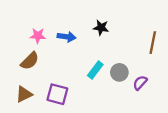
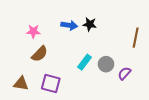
blue arrow: (67, 37) -> (69, 25), moved
brown semicircle: (30, 61) -> (40, 54), moved
brown triangle: (24, 94) -> (21, 84), turned 35

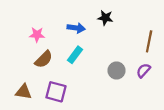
black star: (90, 24) -> (105, 18), moved
cyan rectangle: (85, 62) -> (75, 55), moved
purple semicircle: (124, 73) -> (143, 71), moved

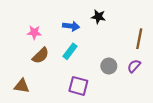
purple square: (56, 92) -> (78, 86), moved

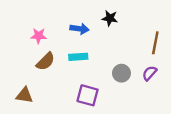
cyan rectangle: (70, 51) -> (78, 57), turned 49

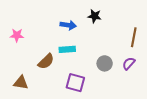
pink star: (39, 36) -> (17, 35), moved
brown semicircle: (46, 61) -> (46, 61), moved

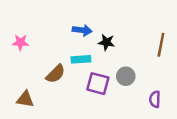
black star: (94, 16) -> (106, 42), moved
purple semicircle: (129, 63) -> (155, 99), moved, turned -40
purple square: (75, 83) -> (98, 84), moved

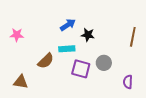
blue arrow: (82, 30) -> (68, 25), turned -42

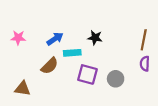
blue arrow: (68, 25) -> (55, 39), moved
gray circle: (104, 63) -> (116, 79), moved
purple semicircle: (128, 82) -> (145, 64), moved

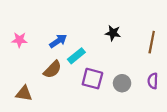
black star: (95, 38) -> (113, 33), moved
cyan rectangle: (72, 53) -> (76, 56), turned -35
purple semicircle: (145, 64) -> (153, 81), moved

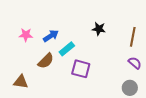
pink star: (19, 40) -> (26, 35), moved
purple semicircle: (153, 81) -> (135, 63), moved, turned 128
gray circle: (122, 83) -> (130, 88), moved

